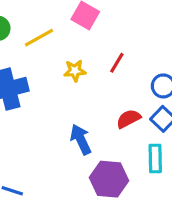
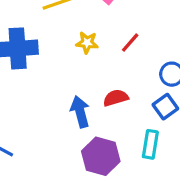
red semicircle: (129, 119) -> (116, 98), moved

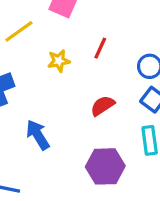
blue arrow: (80, 112) -> (38, 135), moved

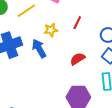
blue arrow: (38, 135) -> (39, 48), moved

